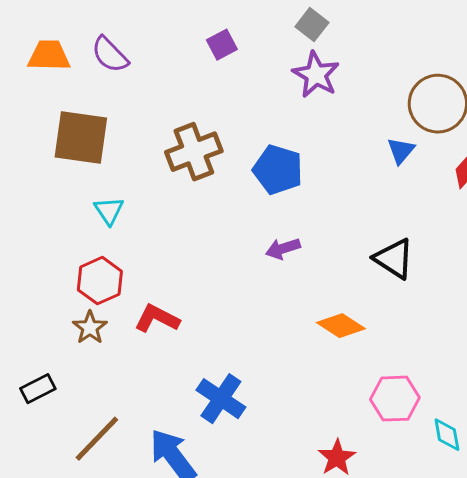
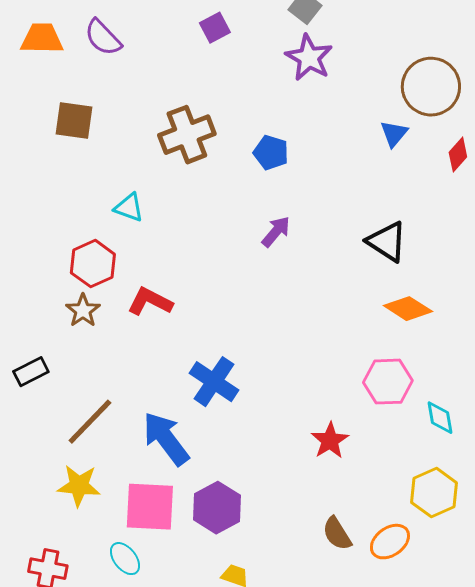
brown square: (81, 138) -> (74, 121), size x0.7
blue pentagon: (278, 170) -> (271, 153), size x0.7
cyan triangle: (109, 211) -> (129, 208), moved, turned -36
purple arrow: (283, 249) -> (276, 232), turned 148
orange diamond: (341, 326) -> (408, 309), moved

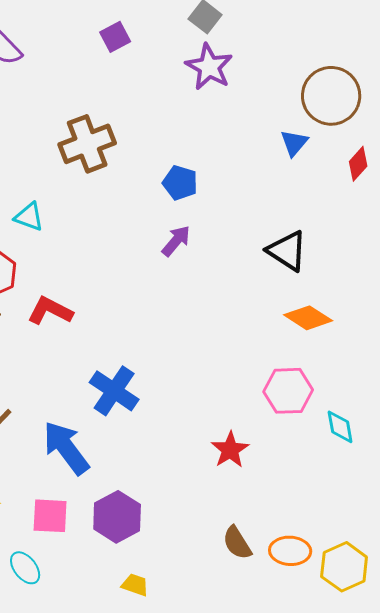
blue pentagon: (271, 153) -> (180, 183), moved
yellow hexagon: (434, 493) -> (344, 567), moved
pink square: (150, 507) -> (50, 516), size x0.7
orange ellipse: (390, 542) -> (290, 551), turned 39

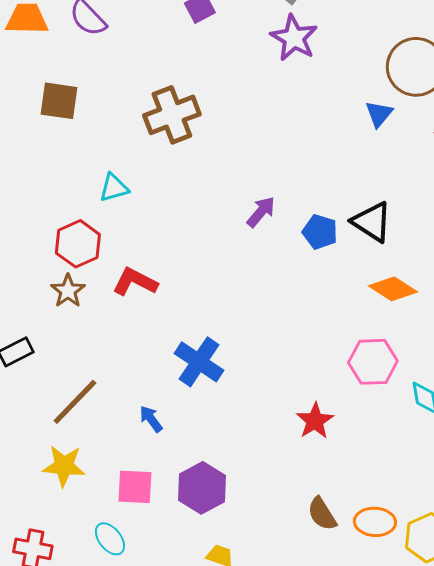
blue pentagon: (180, 183) -> (320, 232), moved
cyan triangle: (29, 217) -> (114, 188), turned -36
blue arrow: (66, 448) -> (151, 419), size x0.5

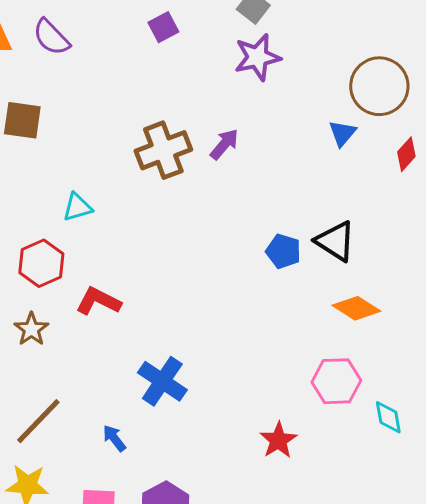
purple star: (294, 38) -> (257, 57), turned 30
brown cross: (172, 115) -> (163, 150), moved
purple arrow: (261, 212) -> (224, 144), moved
brown star: (68, 291) -> (31, 329), moved

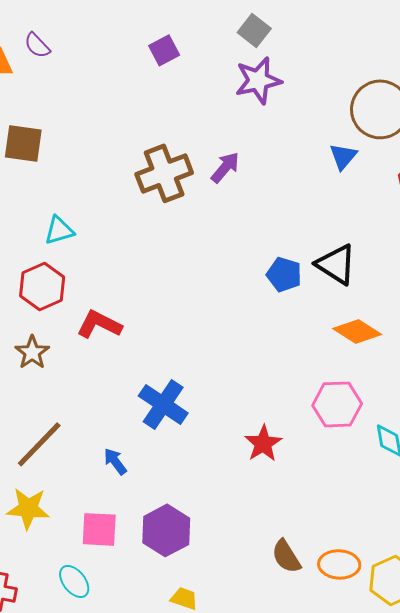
purple semicircle: (51, 37) -> (37, 45), moved, size x0.7
cyan triangle: (77, 207) -> (59, 230), moved
red star: (278, 440) -> (263, 443), moved

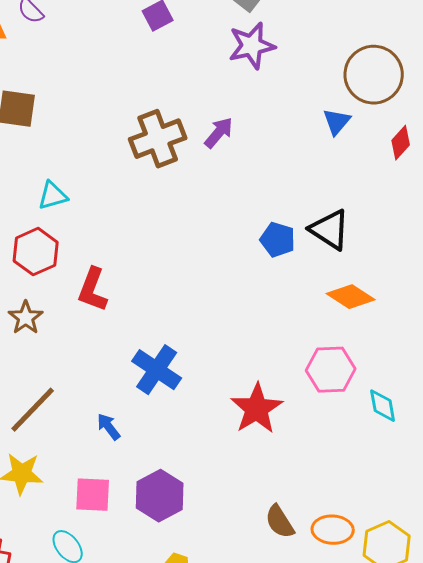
red L-shape: (99, 324) -> (93, 290), turned -96
red star: (263, 443) -> (257, 409), size x1.4

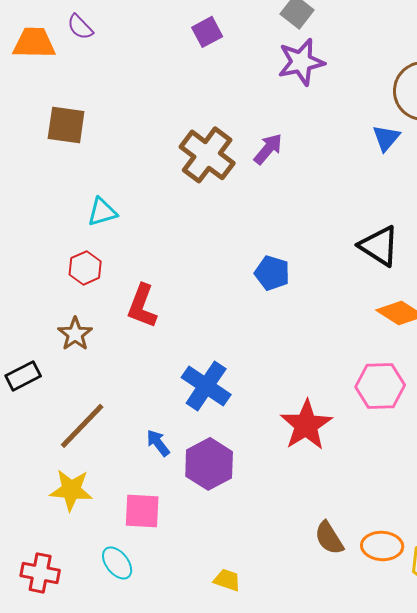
brown cross: (158, 139) -> (207, 155), turned -32
blue pentagon: (278, 240) -> (272, 273), moved
red hexagon: (36, 252) -> (85, 268), size x0.7
purple hexagon: (160, 496) -> (209, 464), moved

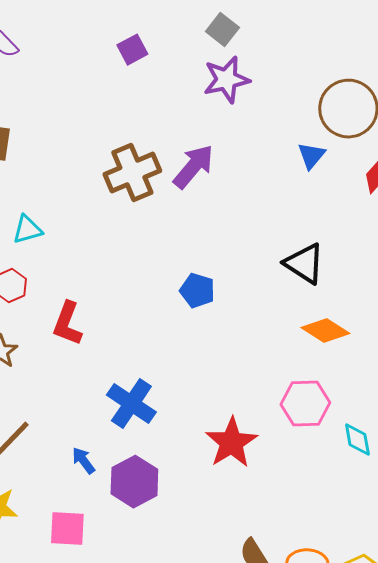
purple arrow: (268, 149) -> (193, 167), size x1.4
brown cross: (207, 155) -> (132, 173), turned 30

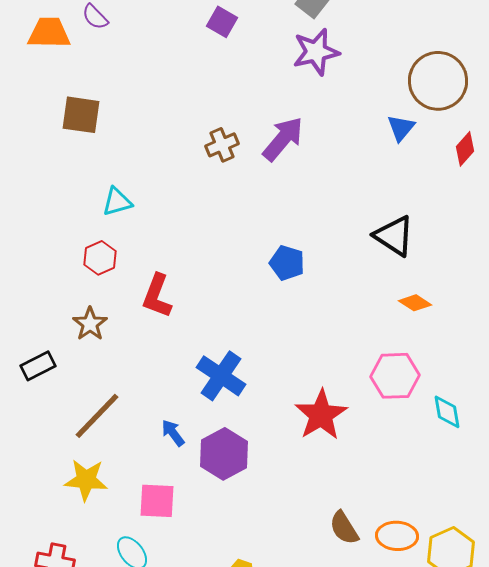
purple square: (132, 50) -> (222, 22), turned -32
brown cross: (132, 173) -> (222, 145), size x0.6
orange diamond: (325, 331) -> (415, 303), size x0.7

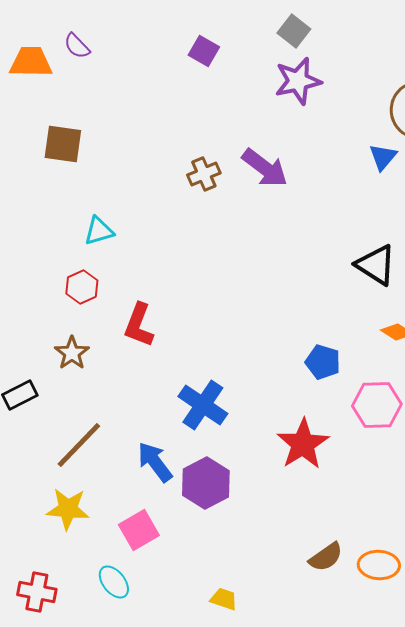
purple arrow: (283, 139) -> (265, 168), turned 87
blue pentagon: (287, 263) -> (323, 362), moved
blue arrow: (173, 433) -> (155, 462), size x1.5
pink square: (157, 501) -> (139, 530), turned -33
brown semicircle: (344, 528) -> (326, 557), turned -93

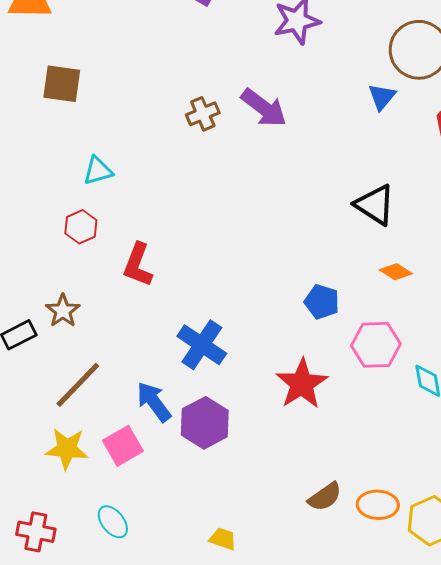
brown star: (72, 353) -> (63, 311), moved
pink square: (139, 530) -> (123, 446), moved

